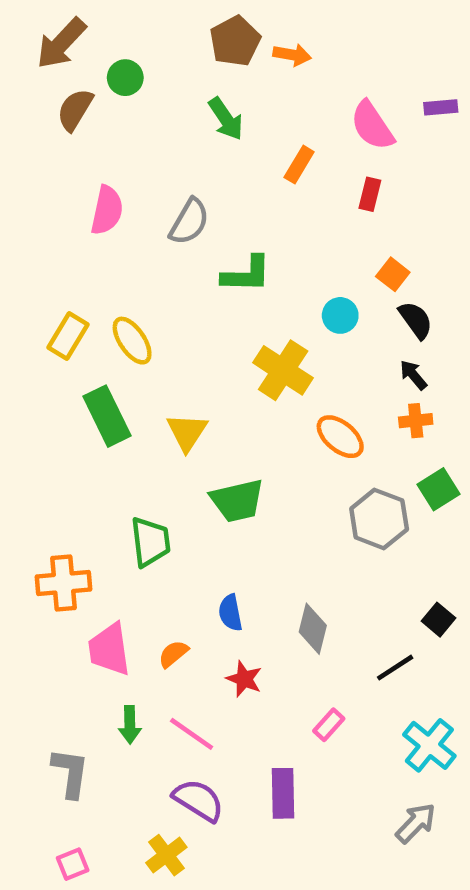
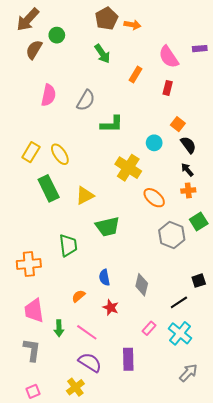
yellow triangle: (187, 432) -> (85, 196), turned 30
black square: (439, 620) -> (199, 281), turned 32
pink trapezoid: (109, 649) -> (34, 311), moved
cyan cross: (429, 745) -> (180, 333), moved

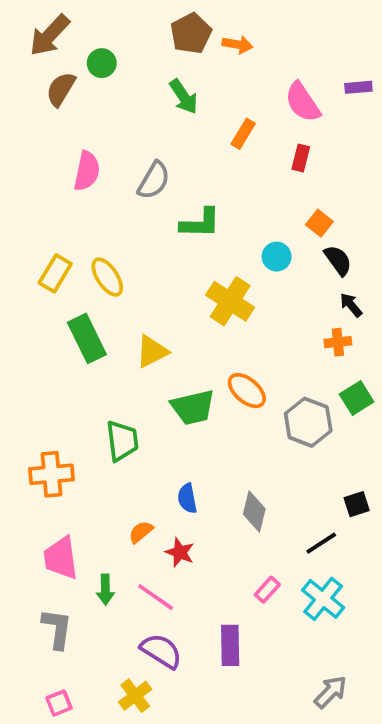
black arrow: (187, 170) -> (351, 305), moved
orange ellipse: (154, 198) -> (247, 391), moved
red star: (111, 307) -> (180, 552), moved
gray arrow: (188, 373) -> (331, 692), moved

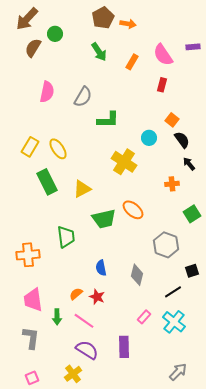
orange rectangle: (243, 134) -> (132, 62), moved
orange cross: (338, 342) -> (172, 184), moved
gray hexagon: (308, 422) -> (166, 245), moved
orange semicircle: (141, 532) -> (76, 294), moved

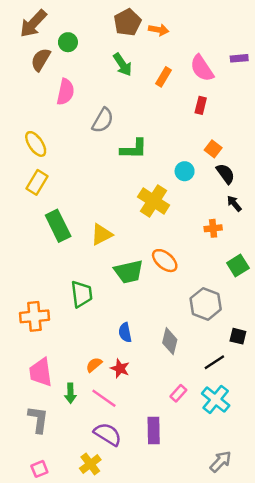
pink semicircle: (47, 92) -> (65, 92), moved
yellow ellipse: (58, 149) -> (36, 144), moved
black square: (192, 271) -> (238, 336), turned 32

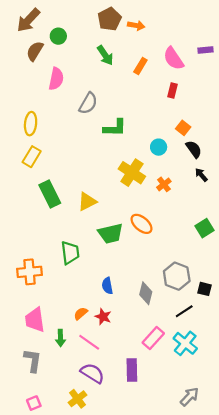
yellow ellipse: (36, 144) -> (31, 124), turned 40
orange cross: (213, 228) -> (164, 184), moved, turned -32
gray hexagon: (206, 304) -> (177, 276), moved
pink rectangle: (178, 393) -> (153, 338), size x1.5

